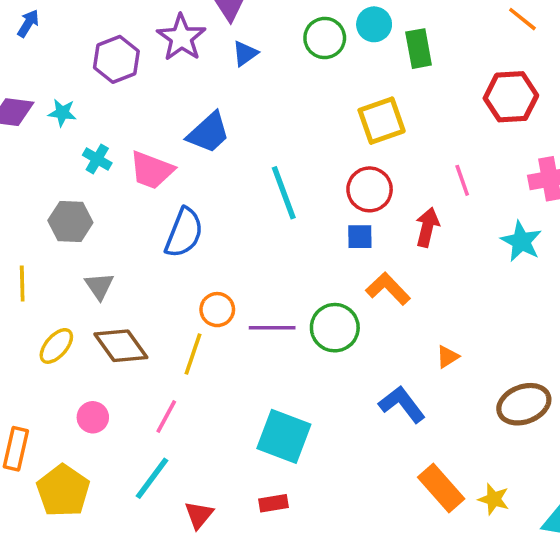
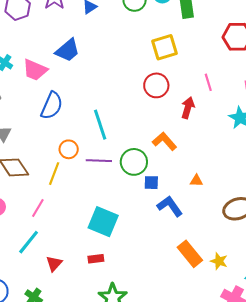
cyan line: (284, 193) -> (100, 125), moved
blue square: (360, 237) -> (151, 183), moved
orange triangle: (448, 357) -> (196, 181), turned 32

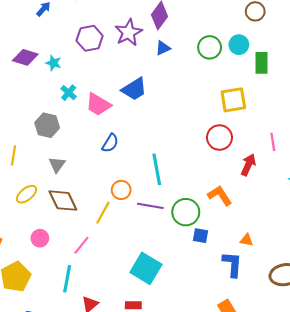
blue semicircle: (52, 106) -> (110, 143), size x0.7
blue L-shape: (170, 206) -> (232, 264), moved, turned 32
cyan line: (29, 242) -> (67, 279), turned -36

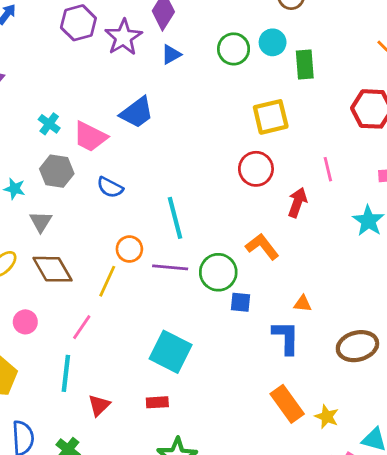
purple hexagon: (90, 38) -> (78, 23), moved
cyan star: (54, 63) -> (15, 189), moved
gray hexagon: (47, 125) -> (57, 171), moved
blue semicircle: (110, 143) -> (110, 187), turned 90

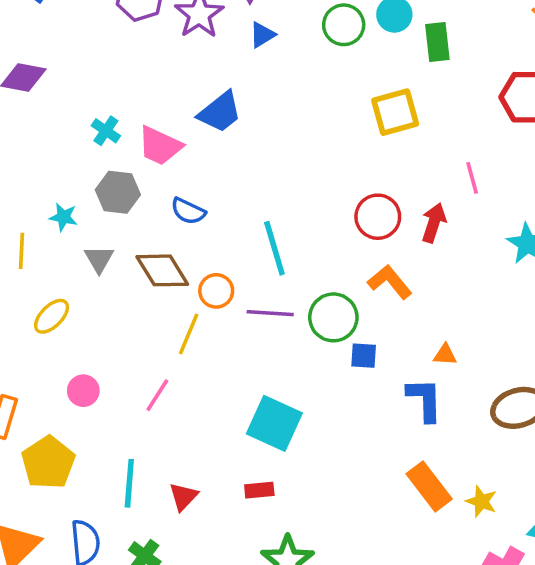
red circle: (256, 169) -> (378, 217), moved
brown diamond: (52, 269) -> (162, 270), moved
cyan line: (66, 373) -> (129, 483), moved

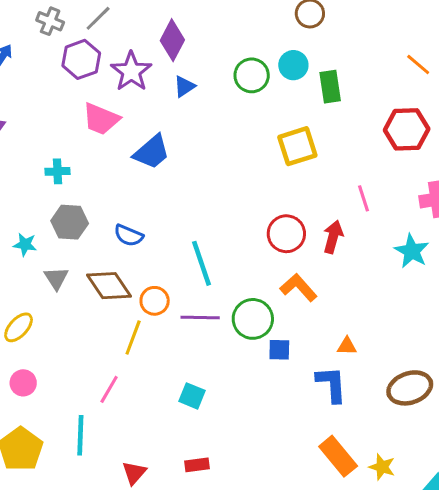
cyan cross: (106, 131) -> (57, 171), turned -35
pink trapezoid: (160, 146) -> (101, 119), moved
pink circle: (83, 391) -> (23, 383), moved
cyan square: (274, 423) -> (192, 396), moved, size x0.6
cyan line: (129, 483) -> (80, 435), moved

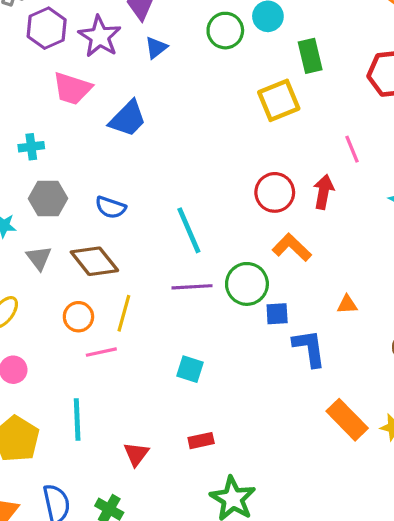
green rectangle: (330, 87) -> (310, 56), moved
orange circle: (155, 301) -> (78, 317), moved
blue L-shape: (331, 384) -> (309, 348), moved
pink line: (109, 389) -> (101, 352), moved, turned 52

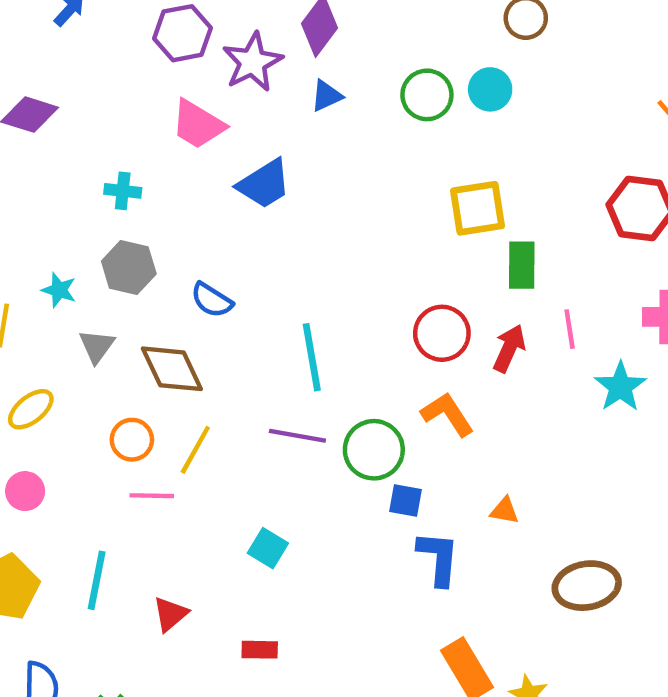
green rectangle: (310, 56) -> (522, 265), moved
pink line: (352, 149) -> (570, 329), moved
red triangle: (136, 454) -> (170, 614), moved

